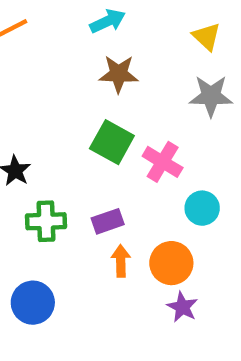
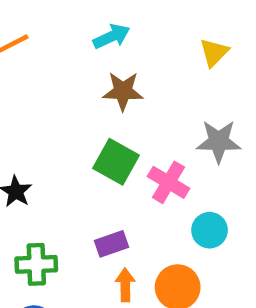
yellow triangle: (207, 37) -> (214, 52), turned 32
gray star: (211, 96) -> (219, 141), moved
green cross: (46, 221) -> (36, 264), moved

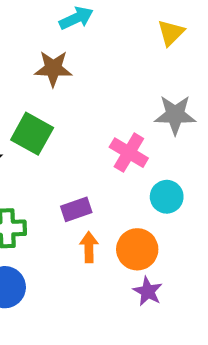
brown star: (123, 91) -> (53, 68), moved
green square: (116, 162) -> (32, 134), moved

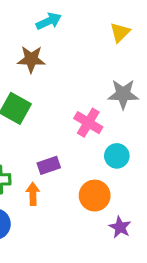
orange arrow: (89, 247) -> (33, 194), moved
purple star: (148, 291) -> (120, 227), moved

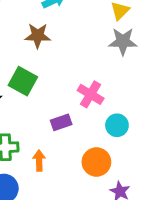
gray star: (123, 94) -> (123, 42), moved
purple rectangle: (49, 165) -> (61, 122), moved

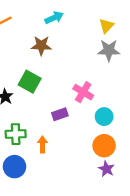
orange circle: (96, 162) -> (104, 146), moved

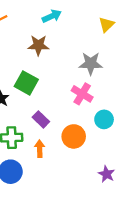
gray star: (109, 50) -> (91, 63), moved
purple rectangle: (60, 114) -> (41, 119), moved, turned 63
orange circle: (104, 146) -> (74, 136), moved

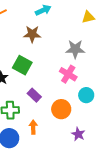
yellow triangle: (106, 25) -> (88, 17), turned 32
orange arrow: (40, 149) -> (33, 127), moved
purple star: (106, 174) -> (78, 134), moved

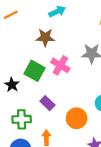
pink cross: (68, 74) -> (60, 65), moved

